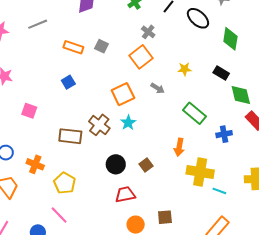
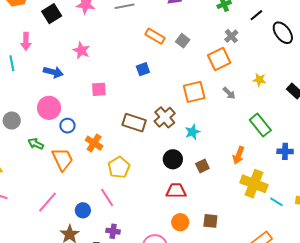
pink square: (29, 111) -> (99, 89), turned -35
cyan star: (128, 123) -> (192, 132), moved
cyan line: (219, 191) -> (276, 202), moved

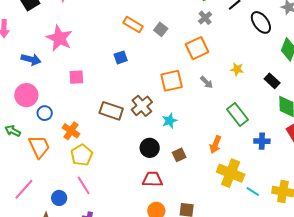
gray cross: (231, 36) -> (205, 18), moved
pink star: (81, 51) -> (59, 38), size x1.5
yellow pentagon: (119, 167) -> (82, 155), moved

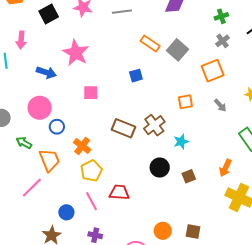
gray square: (161, 29) -> (178, 50), size x1.5
orange square: (172, 81) -> (185, 102), size x0.7
red trapezoid: (153, 179) -> (119, 192), moved
pink line: (24, 189) -> (32, 188), moved

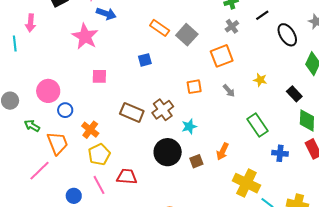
blue arrow: (46, 72) -> (106, 14), moved
black circle: (160, 168) -> (168, 152), size x1.4
orange arrow: (225, 168) -> (222, 151), moved

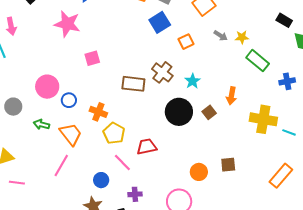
blue square: (145, 60) -> (160, 22), moved, size x1.5
yellow star: (260, 80) -> (242, 37), moved

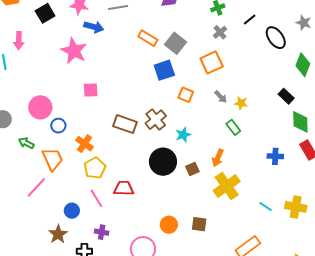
orange square: (186, 42) -> (186, 95), turned 35
green rectangle: (258, 61) -> (233, 127), moved, size x0.7
yellow cross: (263, 119) -> (227, 186), moved, turned 32

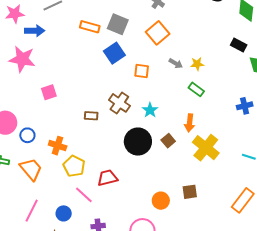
brown rectangle: (125, 124) -> (91, 116), size x0.6
pink line: (36, 187) -> (32, 211), moved

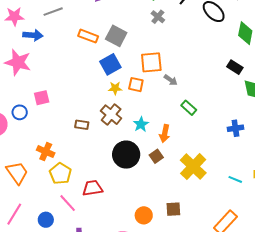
orange square: (158, 33) -> (151, 62), moved, turned 30
yellow star: (197, 64) -> (115, 88), moved
orange arrow: (190, 123) -> (165, 134), moved
blue circle: (27, 135) -> (20, 112), moved

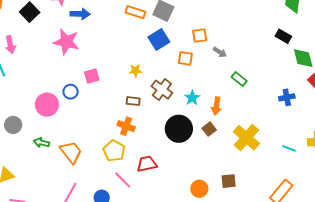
orange square: (151, 62) -> (200, 36), size x0.7
yellow star: (115, 88) -> (135, 71), moved
orange cross: (46, 152) -> (126, 126), moved

